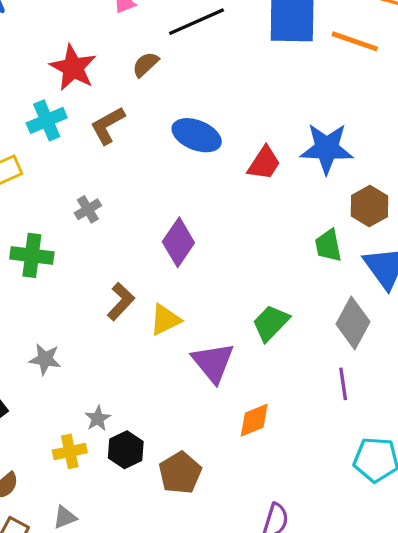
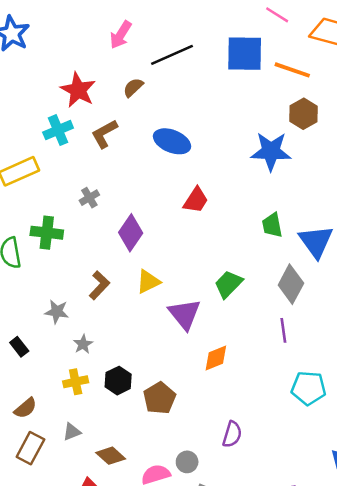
red trapezoid: (264, 163) -> (196, 200), moved
brown hexagon: (369, 206) -> (303, 114), moved
purple diamond: (178, 242) -> (131, 233), moved
brown L-shape: (121, 302) -> (99, 285), moved
gray star: (98, 418) -> (83, 344), moved

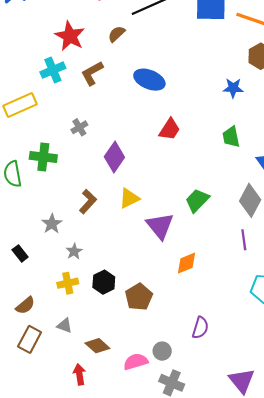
blue star: (271, 151) -> (233, 88), size x0.6
green trapezoid: (272, 225) -> (231, 137), moved
gray star: (57, 312) -> (52, 224), turned 30
gray triangle: (72, 432) -> (65, 326), turned 42

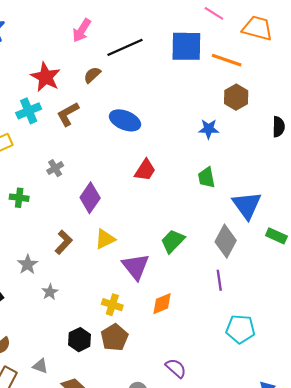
green cross: (43, 157) -> (19, 198), size x0.7
black hexagon: (104, 282) -> (79, 340), moved
yellow cross: (68, 283) -> (112, 305), moved, turned 30
purple semicircle: (200, 328) -> (176, 368), turned -65

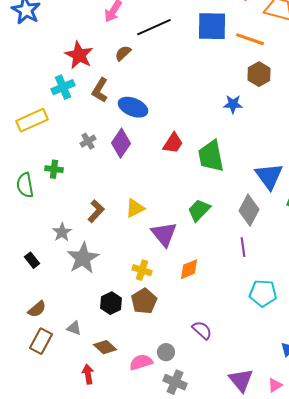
brown L-shape: (68, 114) -> (100, 90), turned -30
blue ellipse: (125, 120) -> (133, 107), moved
green trapezoid: (207, 178) -> (211, 156), moved, size x1.6
purple diamond: (90, 198) -> (121, 143), moved
gray star: (50, 292) -> (83, 258), size x2.0

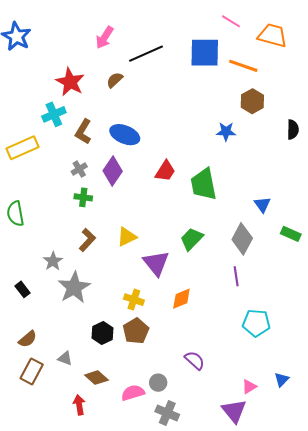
brown L-shape: (100, 90) -> (83, 132), moved
green cross: (54, 169) -> (83, 197), moved
blue triangle: (269, 176) -> (262, 204), size x0.6
pink triangle: (275, 385) -> (249, 387), moved

